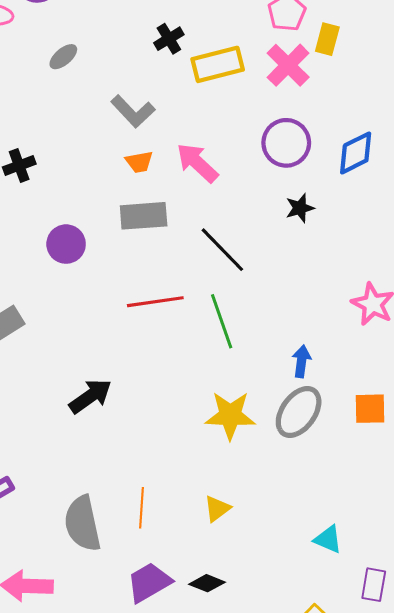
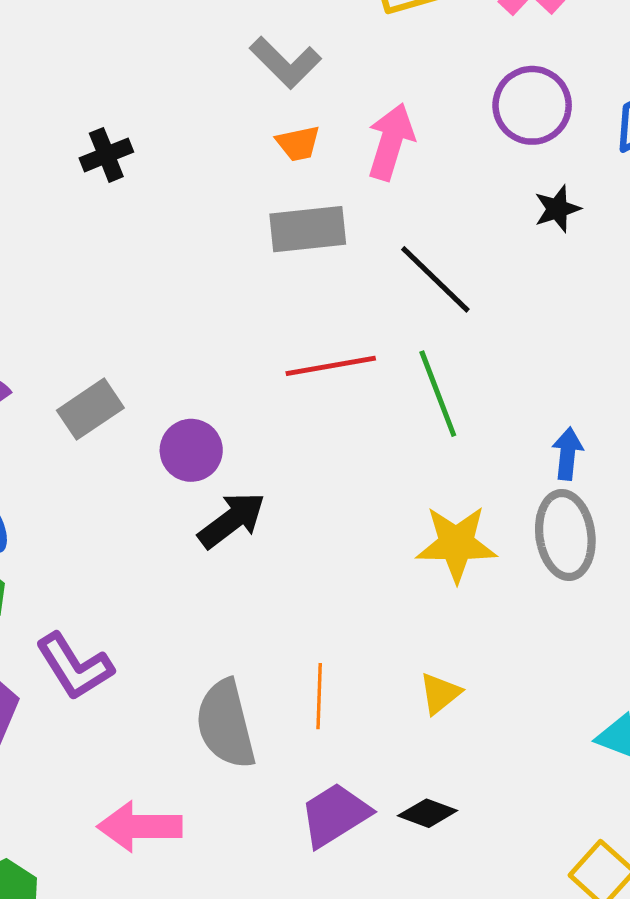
pink arrow: (197, 163) -> (391, 142), turned 66
purple circle: (66, 244) -> (191, 450), moved
gray ellipse: (299, 412) -> (565, 535), turned -42

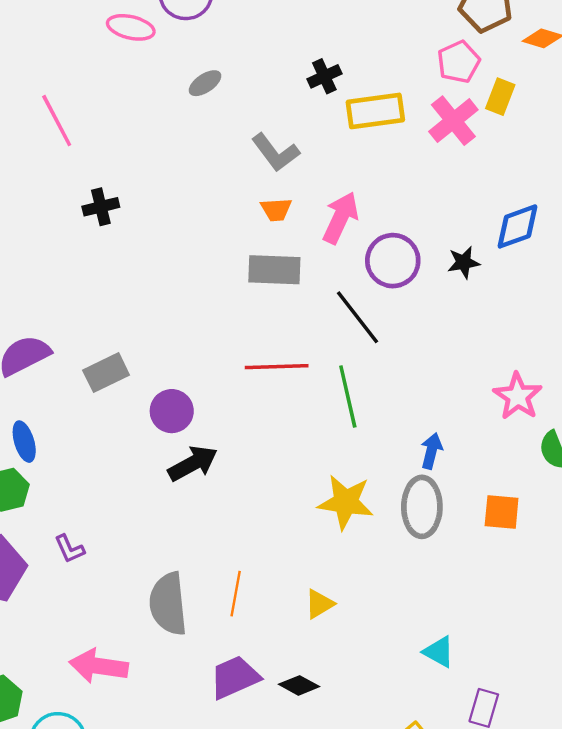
purple circle: (532, 105) -> (393, 261), moved
black cross: (106, 155) -> (101, 207), moved
black star: (557, 209) -> (464, 262), moved
purple L-shape: (74, 666) -> (70, 549), size x0.6

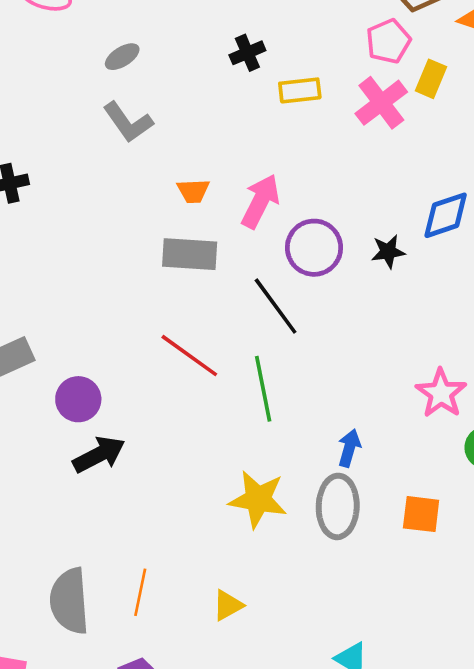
yellow rectangle: (375, 111) -> (300, 90), size x0.7
gray L-shape: (275, 152) -> (128, 122), moved
red line: (277, 367) -> (189, 356), turned 36

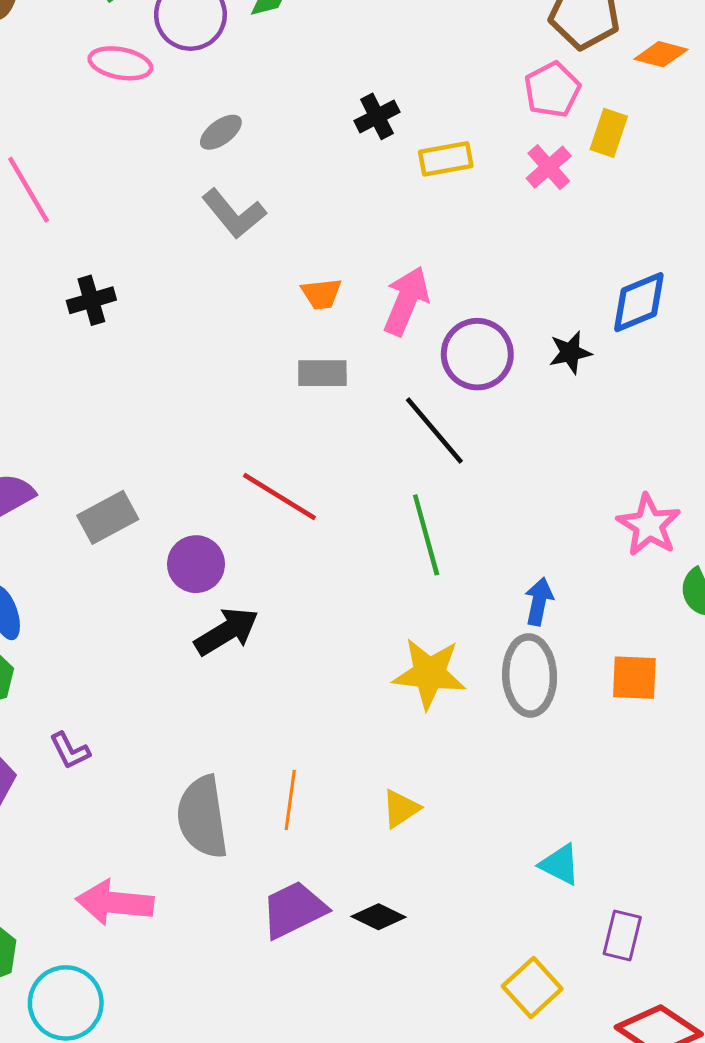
pink cross: (381, 103) -> (549, 167), size x0.7
gray rectangle: (190, 254) -> (322, 373), size x0.7
red line: (189, 356) -> (279, 496), moved

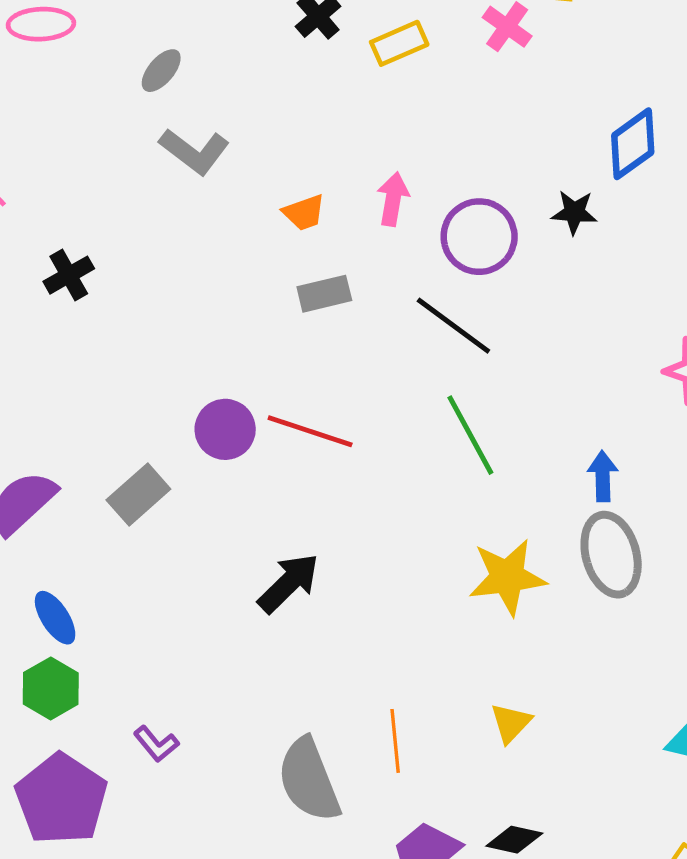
pink arrow: (406, 301) -> (393, 199), size x0.7
black star: (570, 353) -> (574, 212), turned 30
purple circle: (196, 564) -> (225, 429), moved

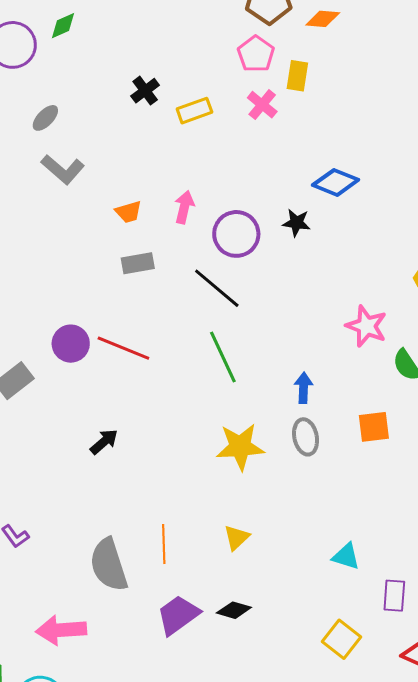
blue diamond: (633, 144) -> (336, 182), turned 54
gray ellipse: (611, 555) -> (306, 437), size x0.7
black arrow: (289, 583) -> (104, 442), size x0.7

